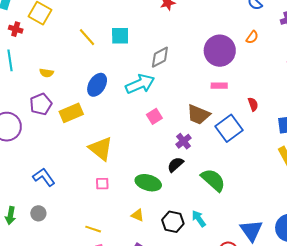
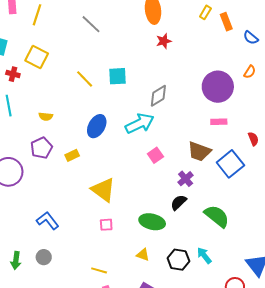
yellow rectangle: (71, 113) -> (72, 155), size x0.6

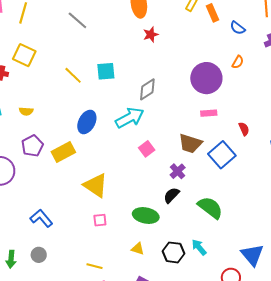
yellow semicircle: (46, 116) -> (26, 111), moved
yellow rectangle: (72, 155) -> (63, 152), size x1.6

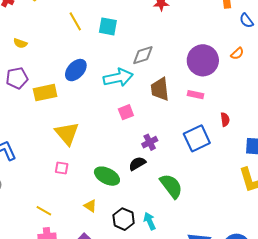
brown trapezoid: (190, 144) -> (160, 89), moved, turned 50

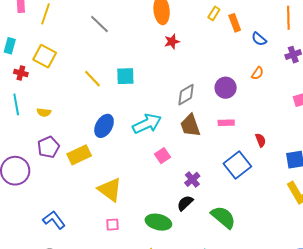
gray diamond: (143, 55) -> (186, 95), moved
purple circle: (203, 60) -> (226, 88), size x0.7

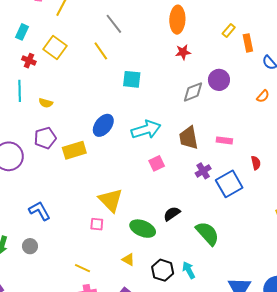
yellow line: (92, 79) -> (101, 51), moved
purple circle: (226, 88) -> (219, 80), moved
gray diamond: (186, 95) -> (193, 92), moved
purple cross: (192, 179) -> (203, 171), moved
yellow triangle: (110, 190) -> (111, 200), moved

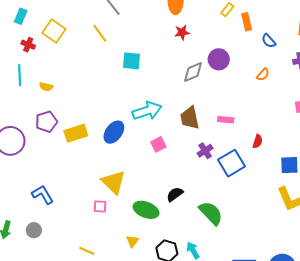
blue ellipse: (103, 125) -> (114, 132), moved
red semicircle: (256, 163) -> (258, 141), turned 32
yellow triangle: (128, 260) -> (132, 241), turned 40

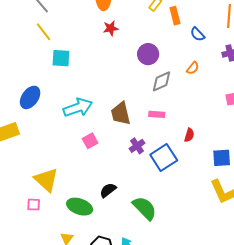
yellow line: (100, 33) -> (44, 32), moved
gray diamond: (193, 72) -> (161, 81), moved
blue ellipse: (114, 132) -> (30, 97), moved

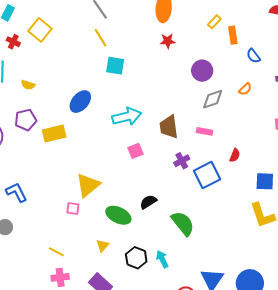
yellow triangle: (46, 180) -> (88, 185), turned 32

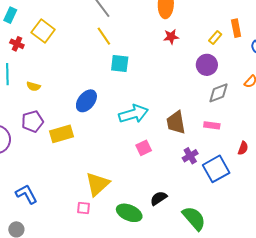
yellow rectangle: (214, 22) -> (215, 37), moved

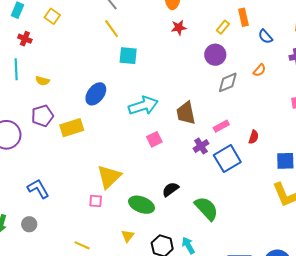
yellow square: (43, 31) -> (52, 16), moved, size x0.7
pink rectangle: (212, 125) -> (221, 126), moved, turned -35

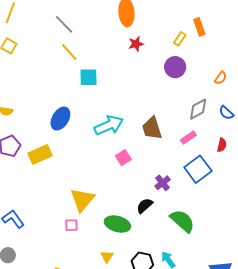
blue semicircle: (265, 37) -> (226, 113), moved
gray diamond: (228, 82) -> (198, 109), moved
purple cross: (201, 146) -> (163, 183), moved

